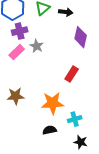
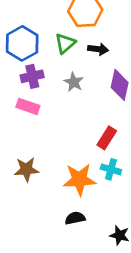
gray star: (37, 46) -> (74, 82), moved
pink rectangle: (17, 52) -> (28, 106), turned 63
cyan cross: (75, 119) -> (111, 169), moved, turned 32

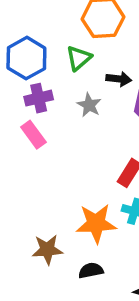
black arrow: (98, 49) -> (119, 79), moved
pink rectangle: (28, 106) -> (33, 135), turned 35
brown star: (26, 169) -> (47, 250), moved

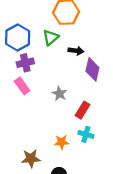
gray star: (89, 105) -> (59, 94), moved
orange star: (96, 223) -> (62, 142), size x0.6

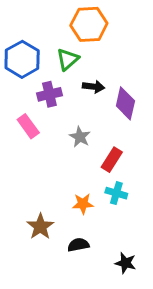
black arrow: (76, 51) -> (94, 87), moved
purple cross: (25, 63) -> (49, 94), moved
brown star: (31, 159) -> (40, 227), turned -30

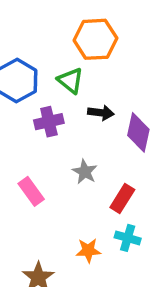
green triangle: (68, 59) -> (70, 80), turned -40
pink rectangle: (28, 126) -> (31, 191), moved

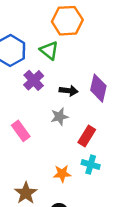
black arrow: (101, 113) -> (69, 91), moved
purple cross: (49, 122) -> (34, 80), turned -30
gray star: (85, 172) -> (60, 117), turned 30

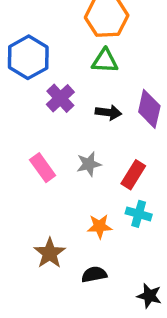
green triangle: (49, 50) -> (105, 61), moved, turned -36
gray star: (60, 117) -> (89, 164), moved

